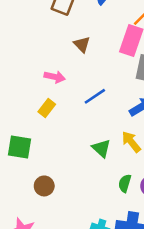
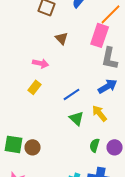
blue line: (95, 96) -> (72, 94), moved
green square: (19, 147) -> (14, 144), moved

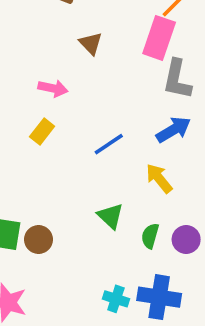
green triangle: (77, 118) -> (111, 216), moved

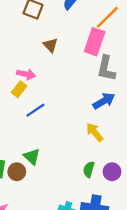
yellow rectangle: (42, 131) -> (19, 89), moved
blue line: (109, 144) -> (35, 110), moved
green triangle: (111, 216) -> (32, 157), moved

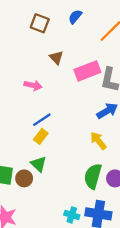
pink rectangle: (95, 42) -> (87, 71), moved, turned 50
yellow rectangle: (19, 89) -> (41, 136), moved
green semicircle: (89, 169) -> (93, 176), size x1.6

